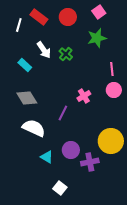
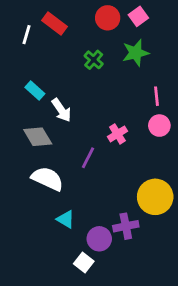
red circle: (68, 17) -> (108, 18), moved
white arrow: (44, 50) -> (61, 110), moved
green cross: (66, 54) -> (94, 60), moved
purple circle: (71, 150) -> (99, 239), moved

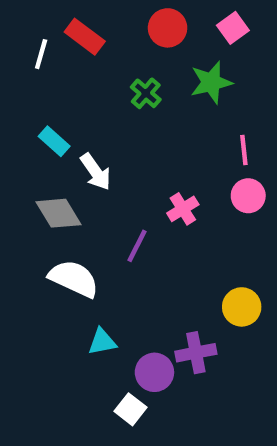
pink square: (138, 16) -> (233, 28), moved
yellow circle: (155, 197) -> (242, 307), size x0.7
cyan triangle: (66, 219) -> (102, 342), turned -42

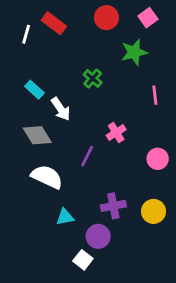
green cross: (146, 93) -> (93, 79), moved
pink circle: (248, 196) -> (158, 159), moved
yellow circle: (242, 307) -> (153, 211), moved
purple cross: (196, 353) -> (113, 206), moved

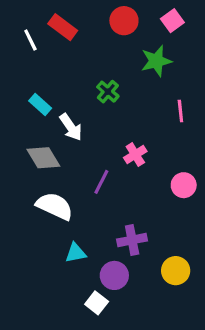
white line: (26, 34) -> (30, 40), turned -42
yellow circle: (153, 211) -> (176, 271), moved

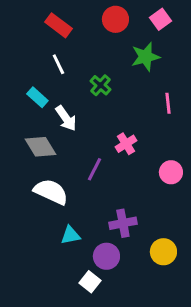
white line: (30, 40) -> (58, 64), moved

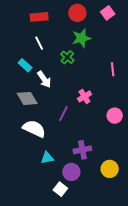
red rectangle: (58, 25) -> (39, 17), turned -42
green star: (145, 57) -> (81, 38), moved

